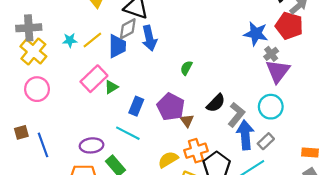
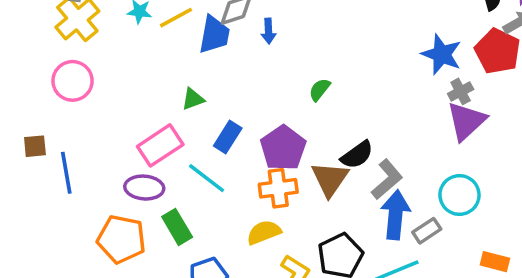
blue arrow: (149, 38) -> (268, 31), size x0.6
pink rectangle: (94, 79) -> (160, 145), moved
cyan circle: (271, 107) -> (459, 195), moved
brown triangle: (187, 121) -> (330, 179), moved, size x1.6
orange cross: (196, 151) -> (278, 188), moved

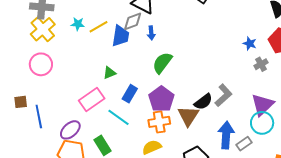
blue star: (442, 54) -> (250, 43), size x0.6
green semicircle: (320, 90) -> (162, 63), moved, size x1.6
purple triangle: (466, 121) -> (263, 105), moved
gray L-shape: (387, 179) -> (223, 95), moved
purple ellipse: (144, 188) -> (70, 130), moved, turned -45

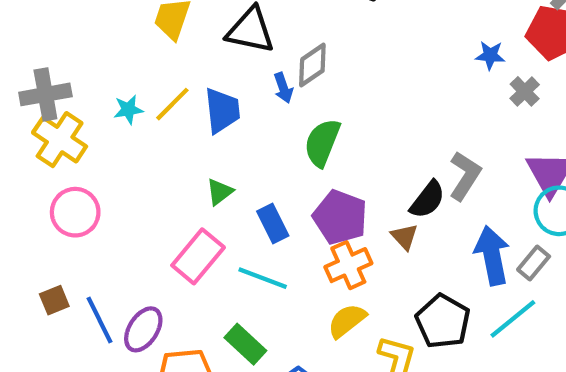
gray diamond: (133, 21) -> (312, 65), moved
blue rectangle: (130, 94) -> (273, 223), turned -42
brown triangle: (188, 116) -> (404, 237), size x0.6
purple ellipse: (70, 130) -> (143, 329), moved

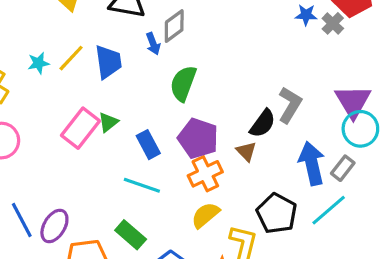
gray cross: (525, 91) -> (333, 23), moved
pink rectangle: (198, 256) -> (80, 128), moved

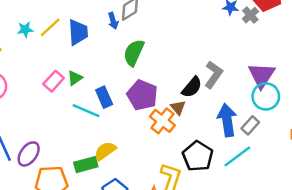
pink rectangle: (80, 128) -> (54, 81), size x0.7
orange cross: (205, 174) -> (162, 121), moved, turned -30
cyan line: (142, 185) -> (86, 111), moved
yellow semicircle: (205, 215) -> (105, 151), moved
green rectangle: (131, 235) -> (86, 165), turned -60

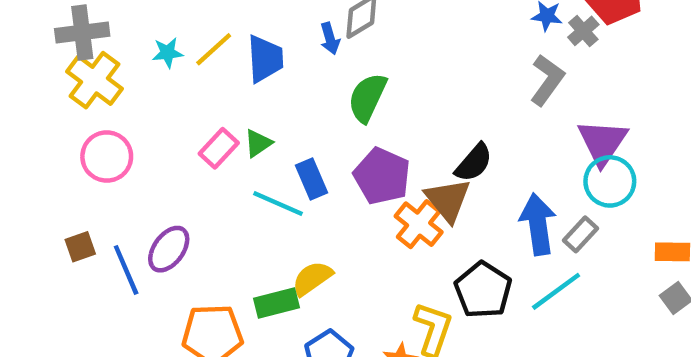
gray L-shape: (214, 75) -> (547, 80), moved
brown triangle: (178, 108) -> (448, 200), size x1.6
purple ellipse: (29, 154) -> (169, 249), moved

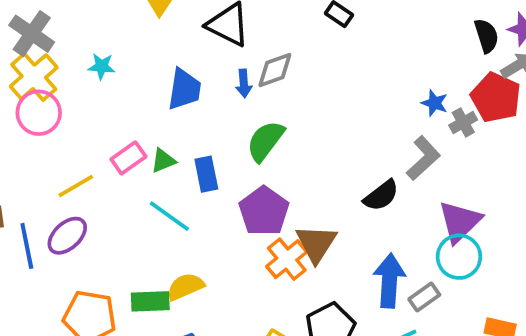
gray cross: (82, 32) -> (32, 34), turned 30
yellow line: (214, 49) -> (76, 186), moved
pink circle: (107, 157) -> (39, 113), moved
black semicircle: (474, 163) -> (381, 196), moved
blue rectangle: (312, 179) -> (206, 174), moved

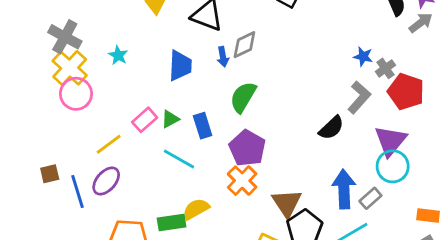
cyan star: (102, 66) -> (118, 55), turned 30
red pentagon: (496, 98) -> (406, 92), moved
brown triangle: (316, 243) -> (287, 203), moved
orange cross: (287, 259) -> (242, 181), moved

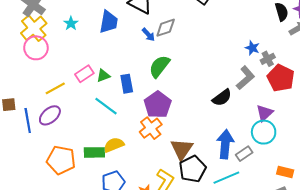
blue arrow: (223, 57) -> (148, 35), turned -40
blue trapezoid: (180, 66) -> (109, 22), moved
purple triangle: (391, 141) -> (265, 113), size x0.7

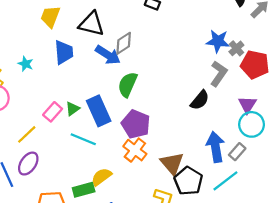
blue arrow: (148, 35) -> (108, 55), size x1.6
blue star: (252, 48) -> (218, 41), size x1.5
blue rectangle: (127, 84) -> (99, 111), size x1.5

